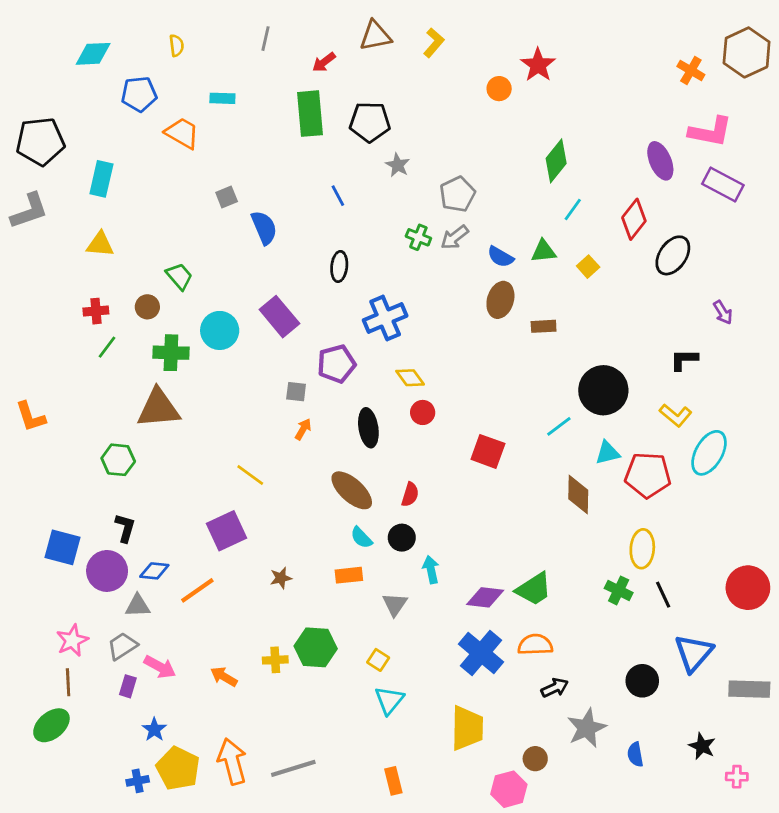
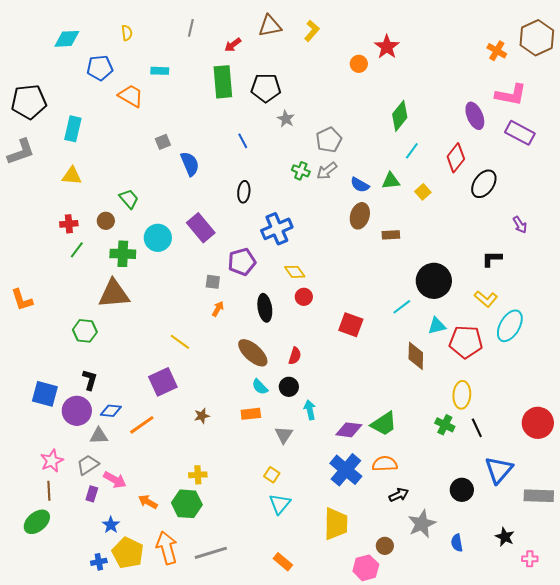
green hexagon: (316, 647) -> (187, 504), moved
orange arrow: (224, 677) -> (148, 502), moved
orange rectangle: (393, 781) -> (283, 562), turned -36

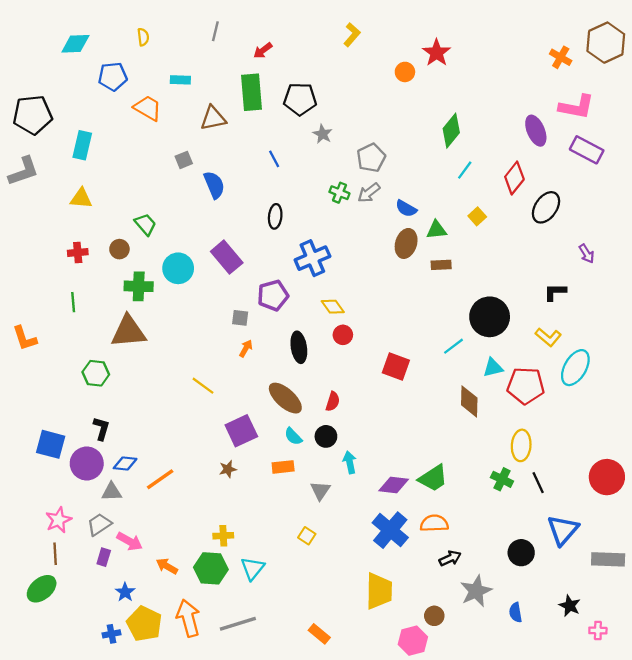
brown triangle: (270, 26) -> (213, 118), moved
green triangle: (391, 181) -> (437, 230), moved
green line: (77, 250) -> (73, 302), moved, turned -42
purple square: (163, 382) -> (241, 431), moved
cyan triangle: (280, 504) -> (253, 568), moved

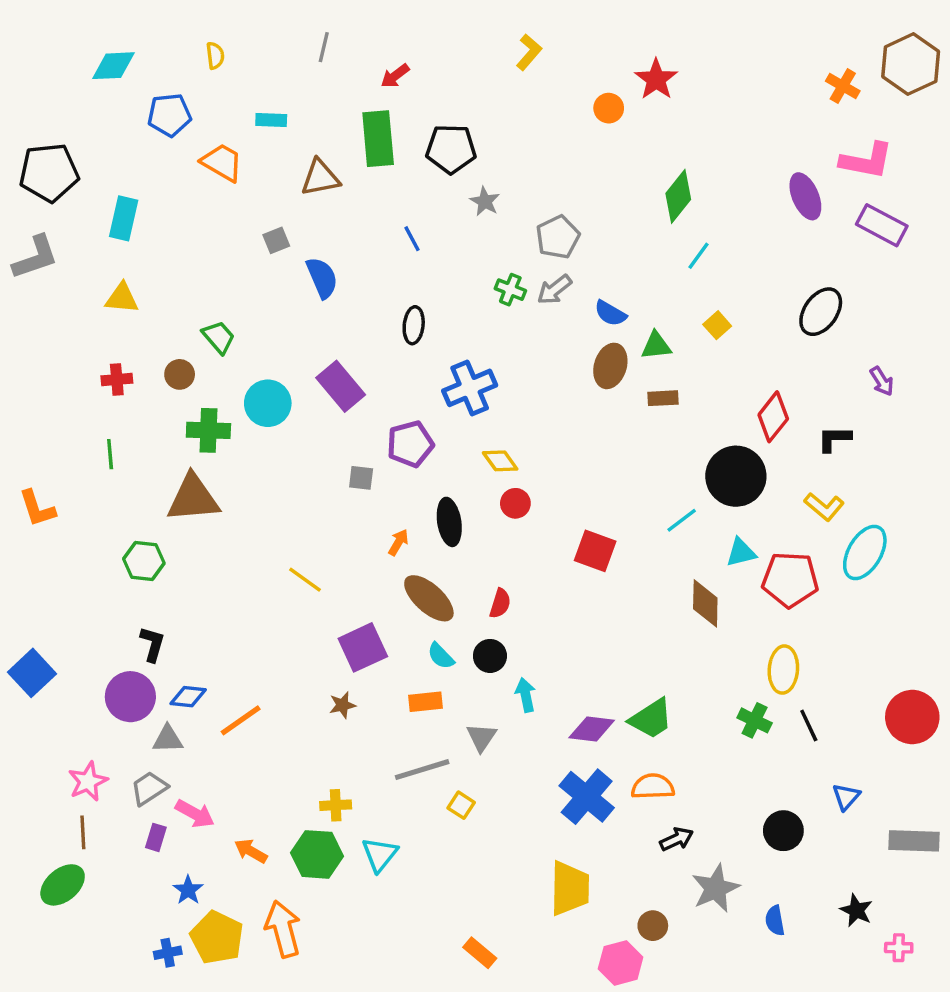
red diamond: (514, 178) -> (773, 417), moved
orange arrow: (246, 348) -> (398, 542), moved
blue square: (51, 444) -> (32, 673), moved, turned 32
blue triangle: (563, 530) -> (846, 797), size x0.6
gray line: (238, 624) -> (422, 770), moved

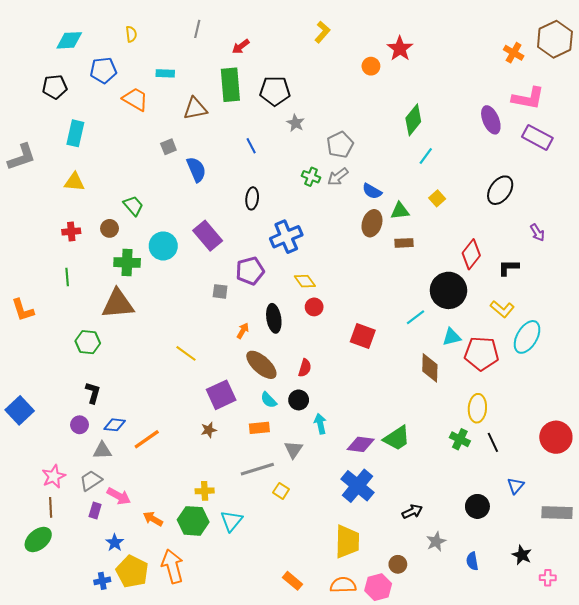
black pentagon: (49, 173) -> (55, 87), moved, size x0.7
purple circle: (130, 697) -> (80, 425), size x0.6
orange semicircle: (653, 787) -> (343, 585), moved
gray star: (716, 888) -> (436, 542), size x0.7

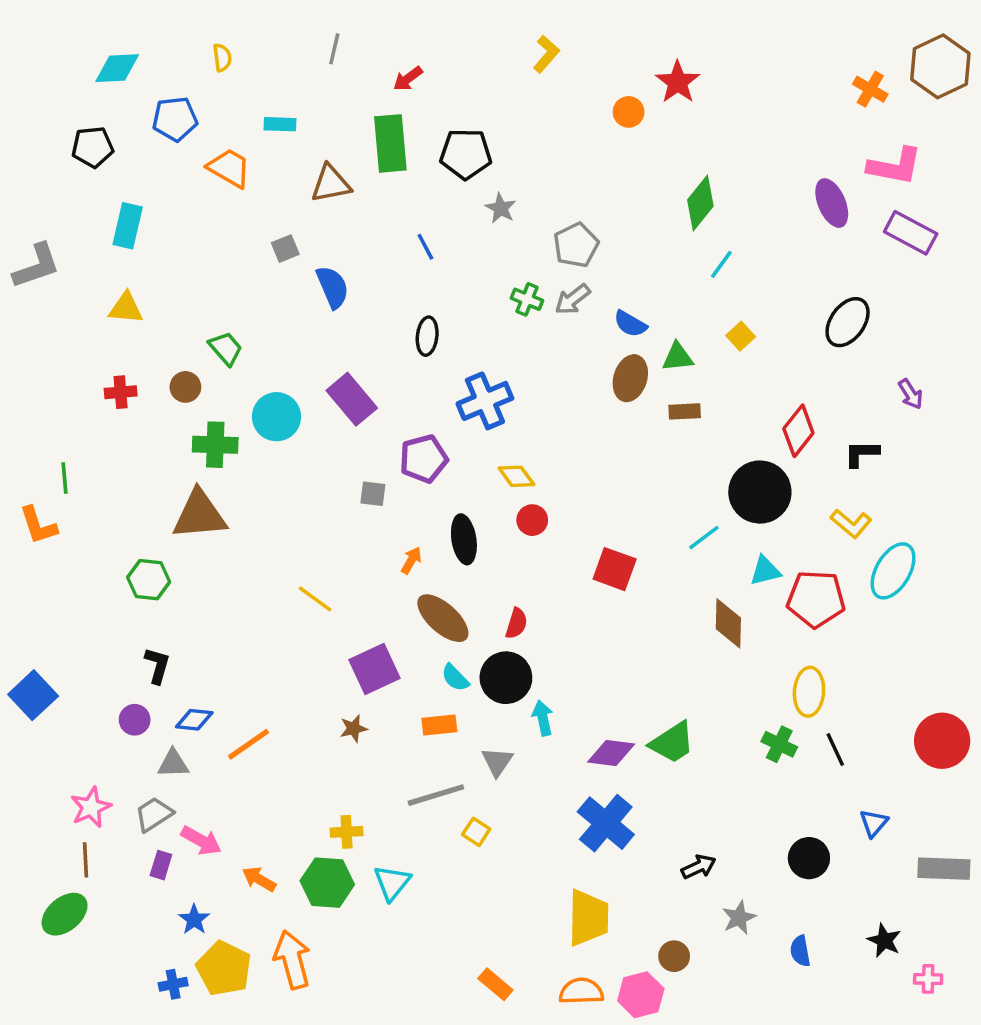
green line: (67, 277) -> (65, 478), moved
black circle: (299, 400) -> (506, 678), size x1.5

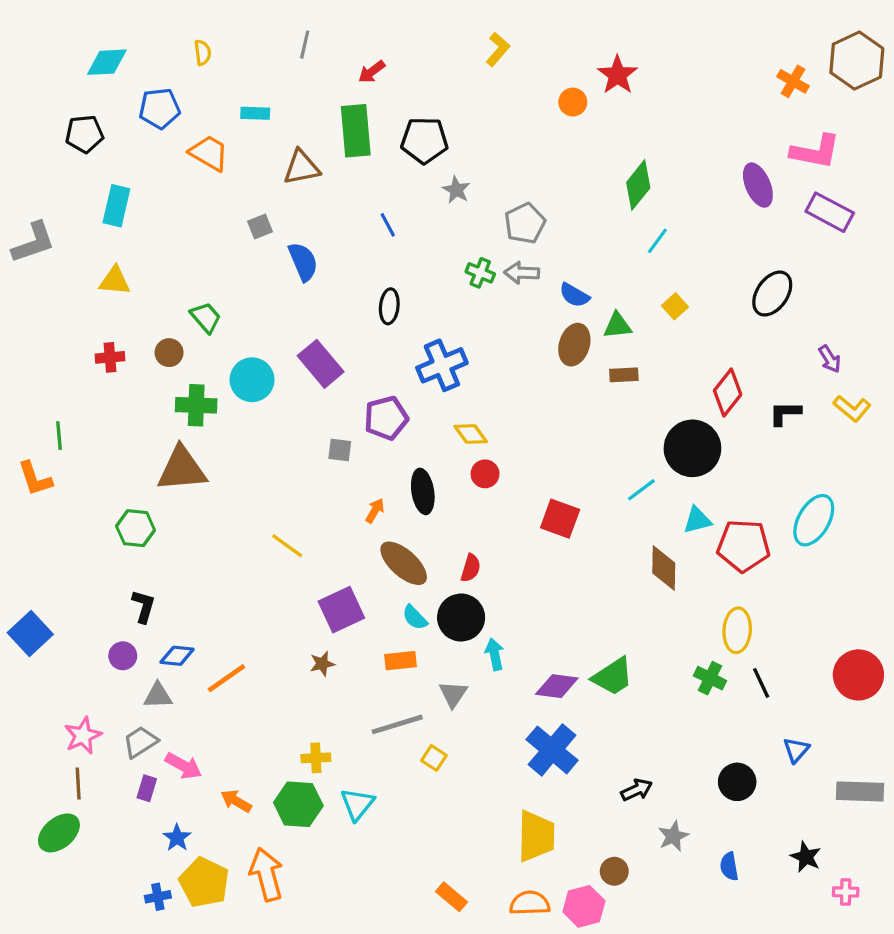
gray arrow: (573, 299) -> (522, 273), turned 40
yellow L-shape: (851, 524) -> (852, 408), moved

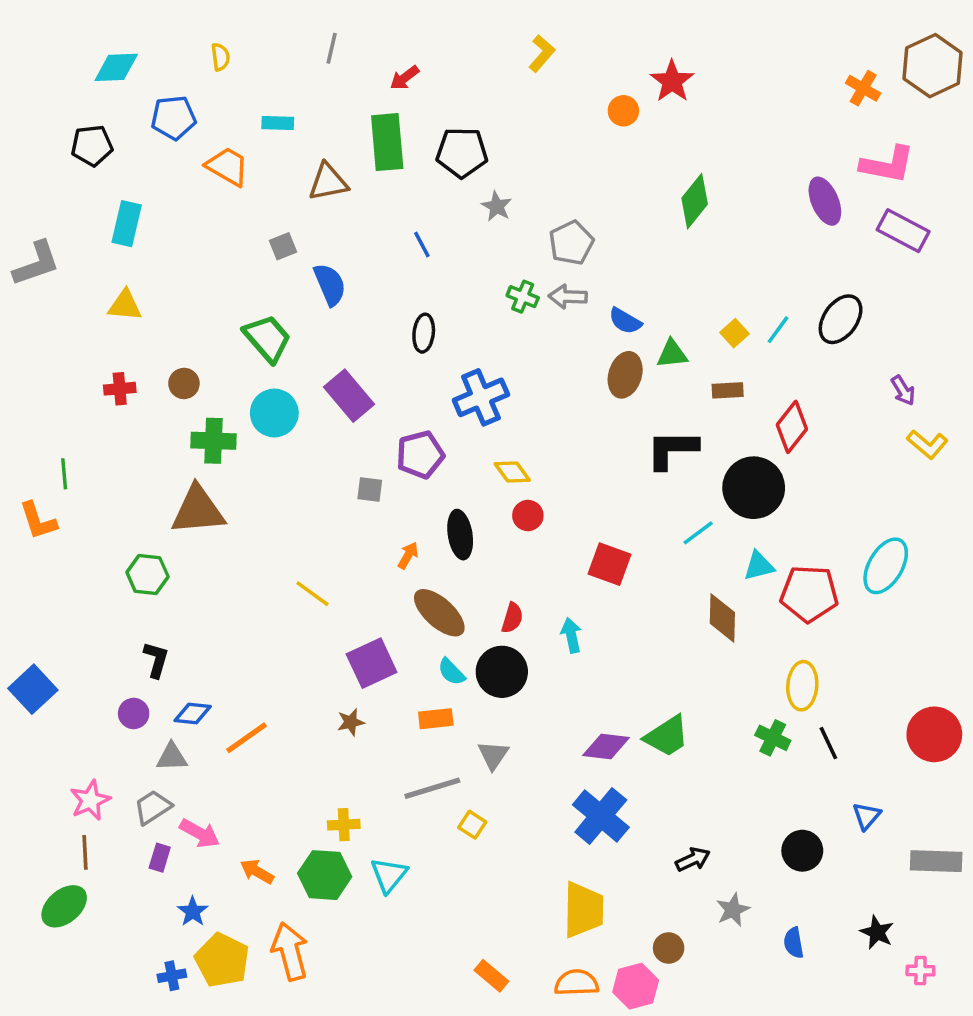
cyan line: (657, 241) -> (778, 330), moved
green trapezoid: (206, 317) -> (267, 338), moved, size x1.4
brown rectangle: (624, 375) -> (728, 390), moved
black L-shape: (785, 413) -> (672, 449), moved, size x1.5
cyan arrow: (495, 654) -> (571, 635), moved

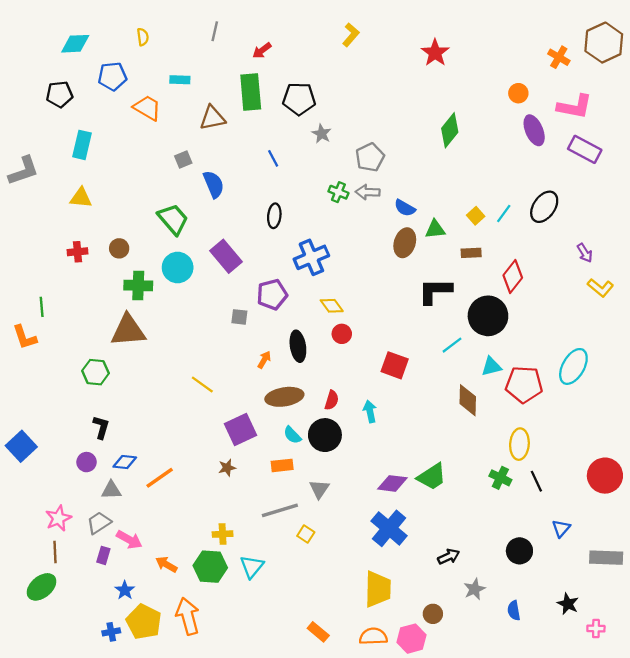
orange circle: (623, 111) -> (518, 93), moved
brown ellipse: (439, 613) -> (284, 397), turned -51

